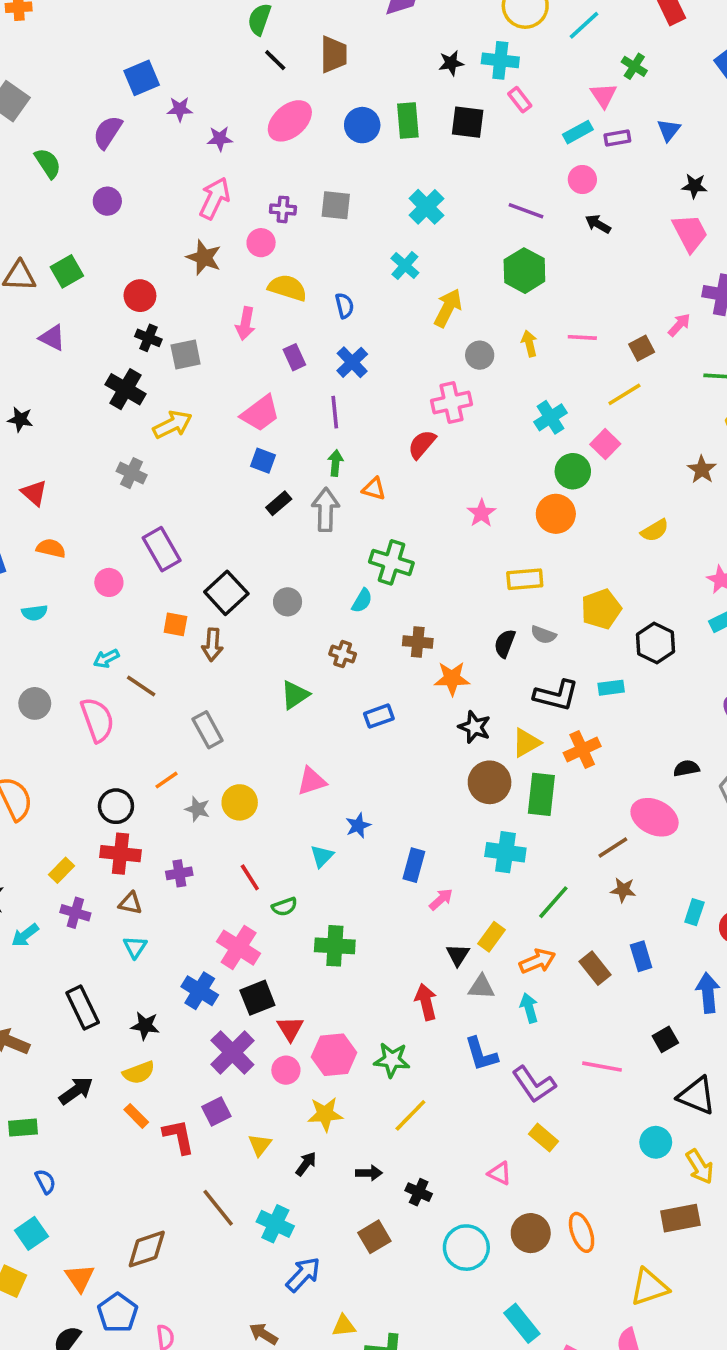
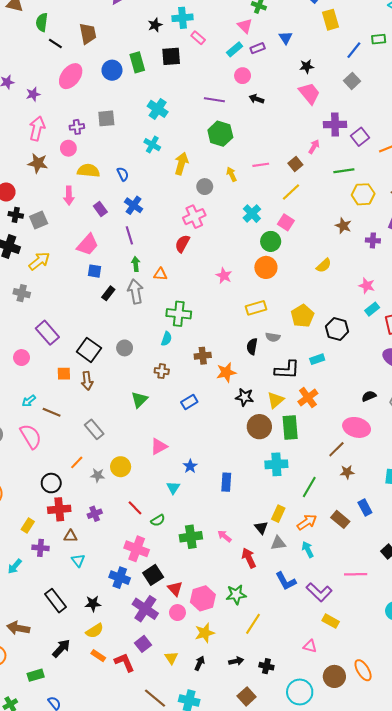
pink arrow: (441, 899) -> (224, 536), moved, turned -88

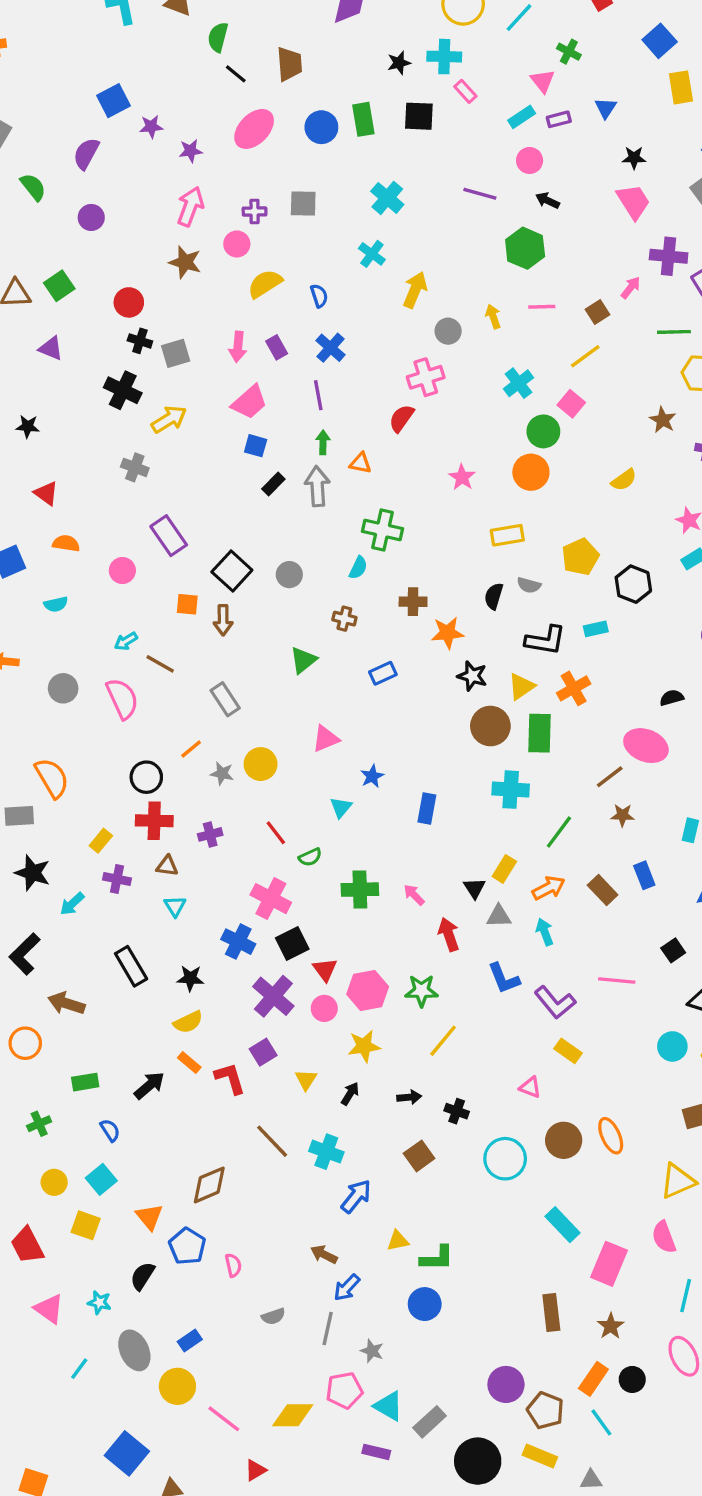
green hexagon: (220, 134) -> (525, 248), moved
yellow semicircle: (88, 171) -> (265, 284), turned -45
pink arrow: (69, 196) -> (238, 347), moved
black arrow: (61, 648) -> (149, 1085), moved

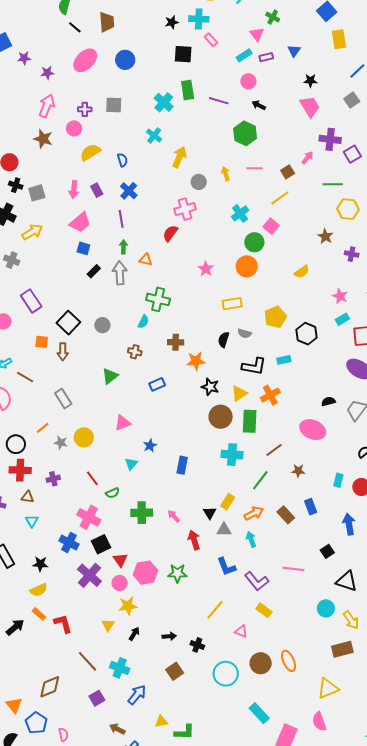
green rectangle: (363, 119) -> (188, 90), moved
brown line: (610, 777) -> (274, 450), moved
yellow line: (443, 1041) -> (215, 610), moved
yellow star: (364, 1046) -> (128, 606), moved
purple square: (263, 1052) -> (97, 698), moved

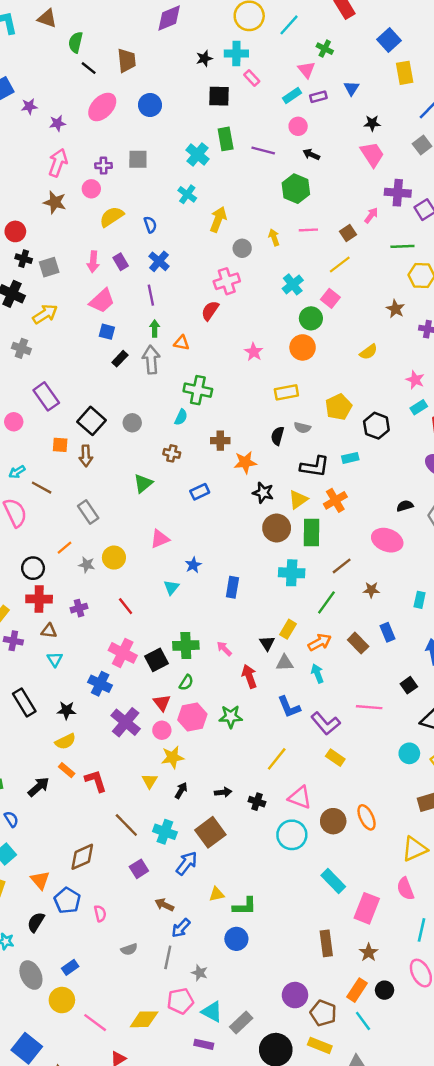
green semicircle: (112, 493) -> (186, 683), moved, turned -32
black square: (101, 544) -> (157, 660), moved
pink triangle: (241, 631) -> (300, 797), moved, size x1.5
brown square: (175, 671) -> (210, 832), moved, size x1.4

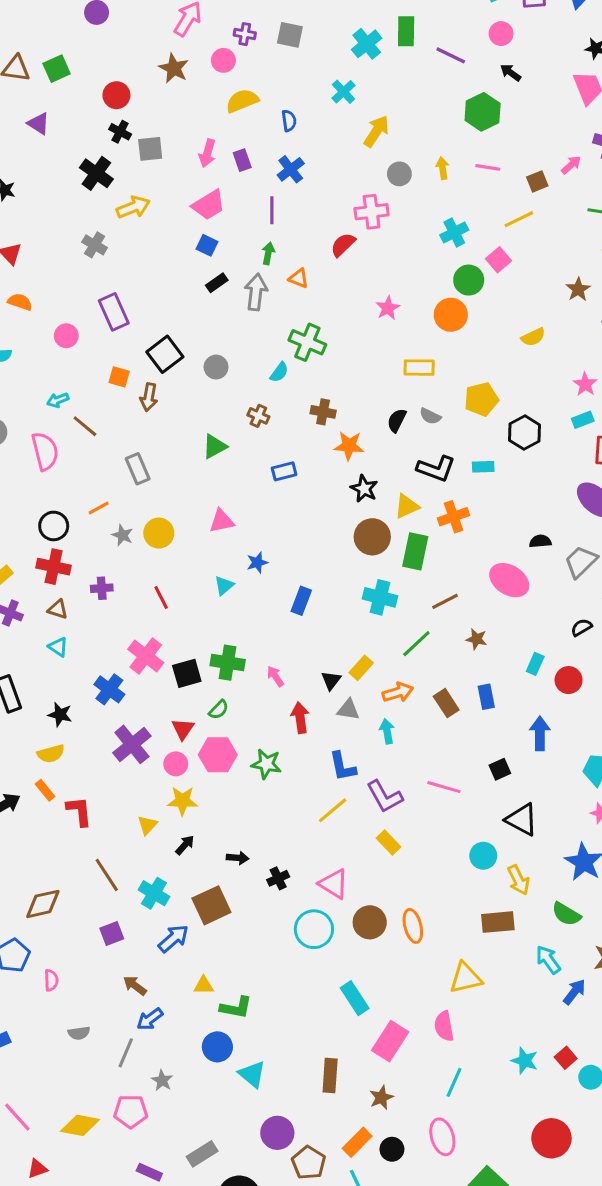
cyan triangle: (55, 659) -> (58, 647), turned -35
yellow line: (277, 759) -> (333, 810), moved
black cross: (257, 802) -> (278, 878), turned 35
cyan triangle: (212, 1012) -> (252, 1074), moved

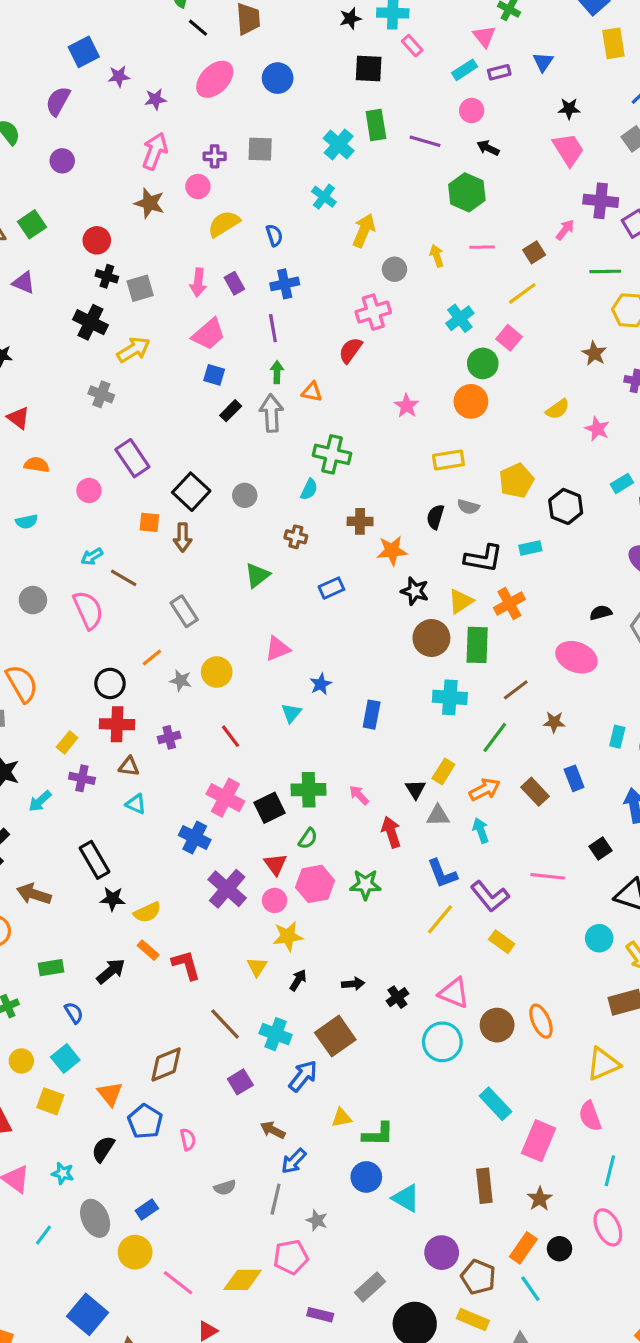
blue cross: (291, 169) -> (285, 284), turned 36
pink star: (585, 384) -> (597, 429), moved
black star: (60, 714) -> (113, 899), moved

